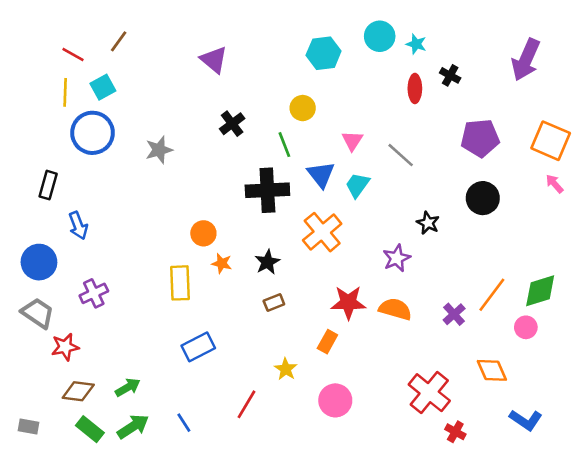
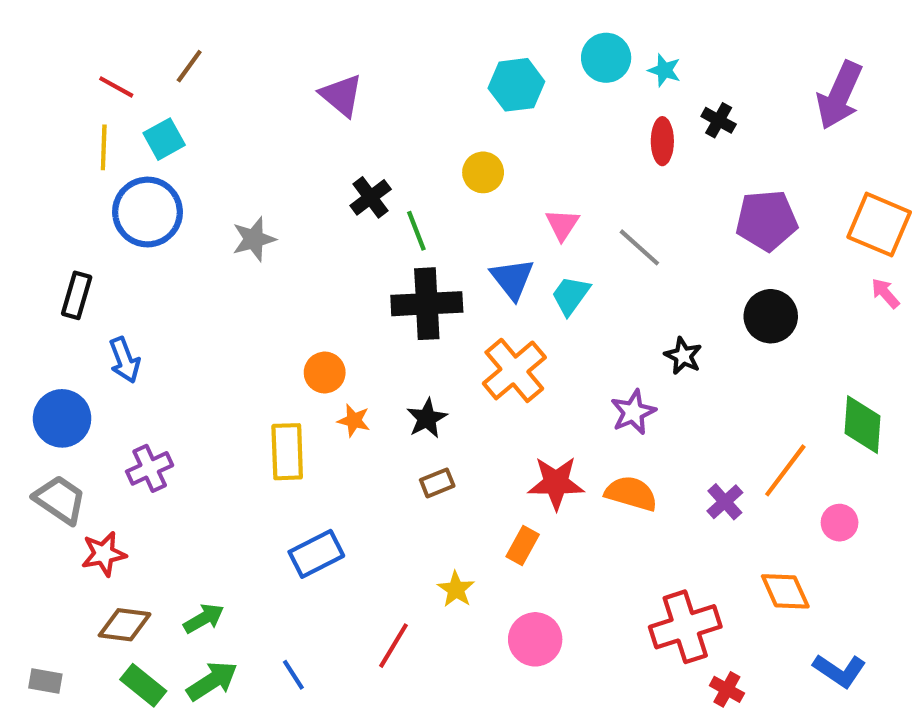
green line: (284, 145) -> (416, 231), moved
green diamond: (540, 291) -> (862, 425), moved, turned -69
red cross: (429, 393) -> (685, 627), turned 33

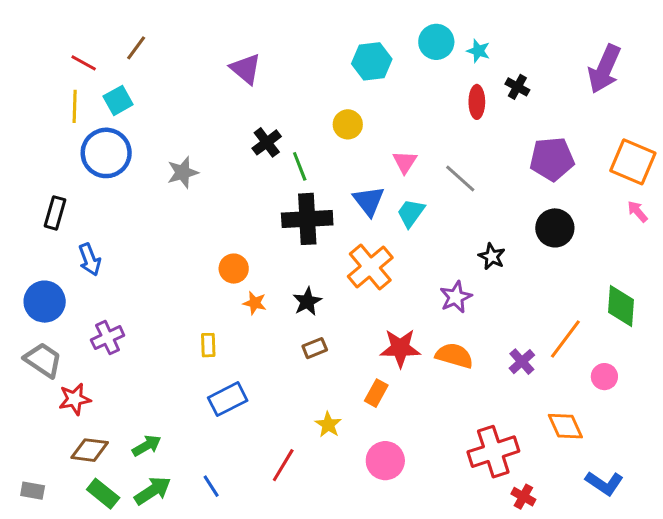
yellow rectangle: (287, 452) -> (208, 345), moved, size x0.6

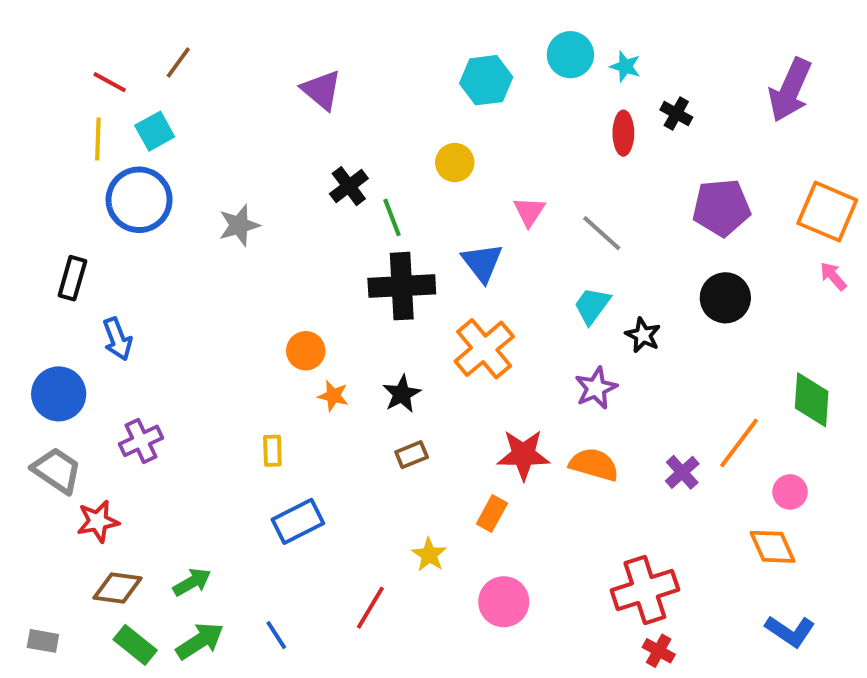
cyan trapezoid: (411, 213) -> (592, 306), moved
orange diamond: (565, 426) -> (772, 547), moved
red cross: (523, 497) -> (659, 651), moved

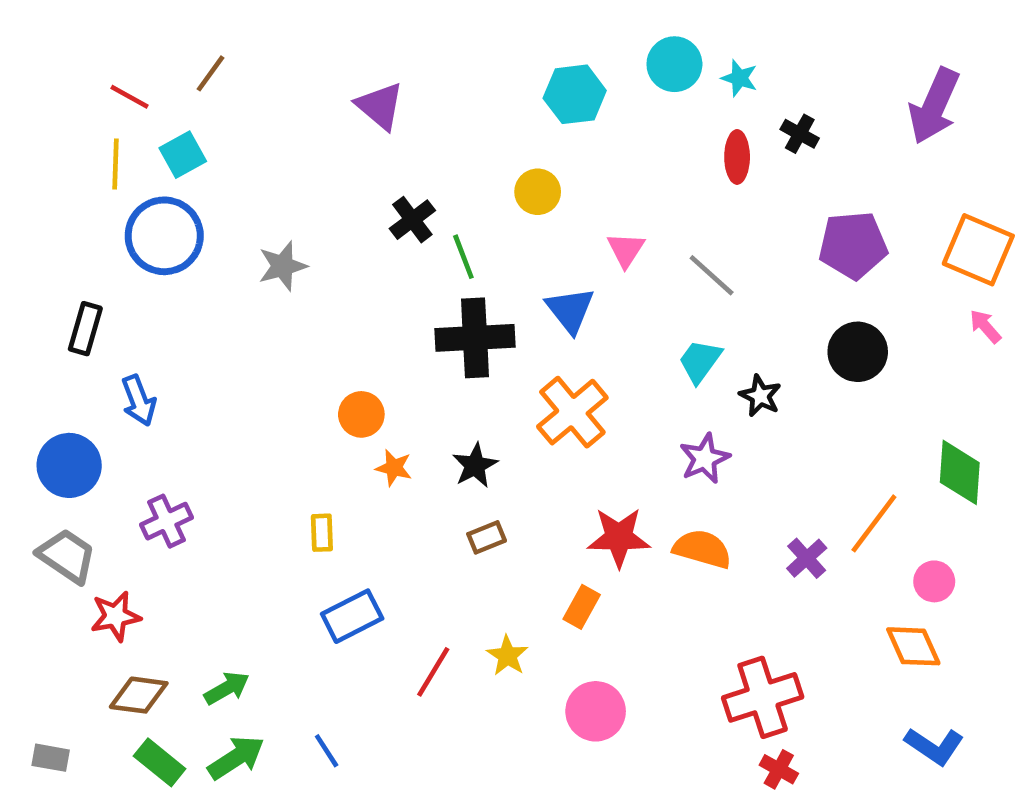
red line: (370, 608) -> (433, 672), moved

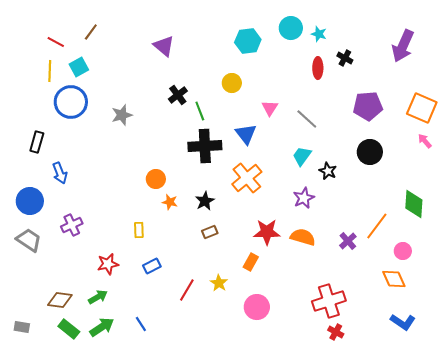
red star: (116, 616) -> (108, 264), moved
blue rectangle: (352, 616) -> (152, 266), size x0.7

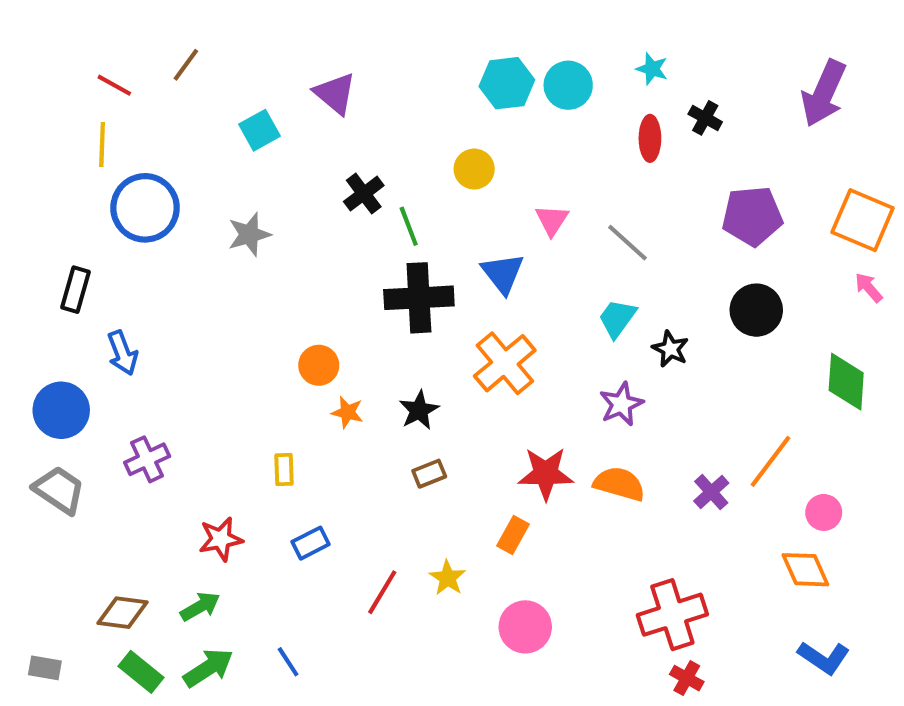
cyan circle: (291, 28) -> (568, 85), moved
cyan square: (79, 67) -> (259, 130), moved
green diamond: (414, 204) -> (846, 382), moved

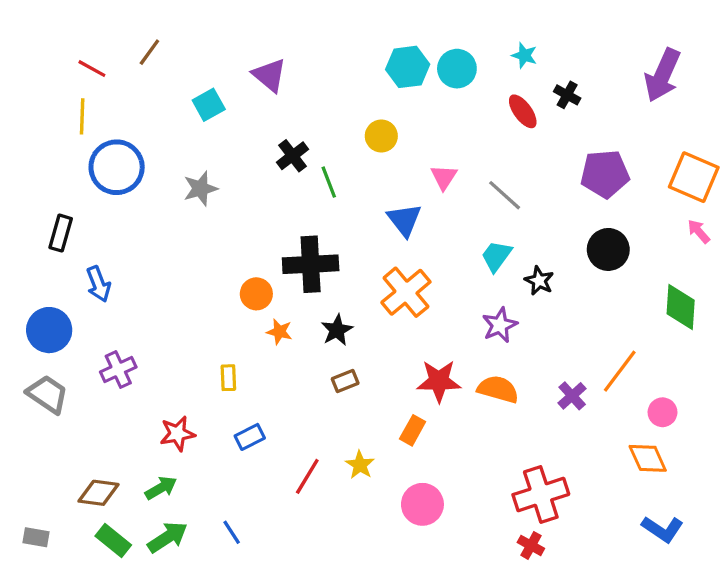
red ellipse: (650, 138) -> (523, 111), turned -36
black cross: (419, 298) -> (311, 264), moved
red cross: (687, 678) -> (531, 545), moved

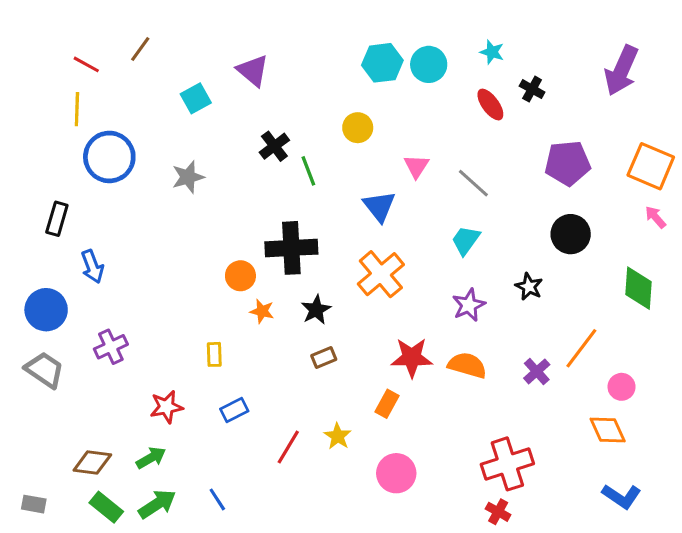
black star: (539, 281) -> (529, 287), moved

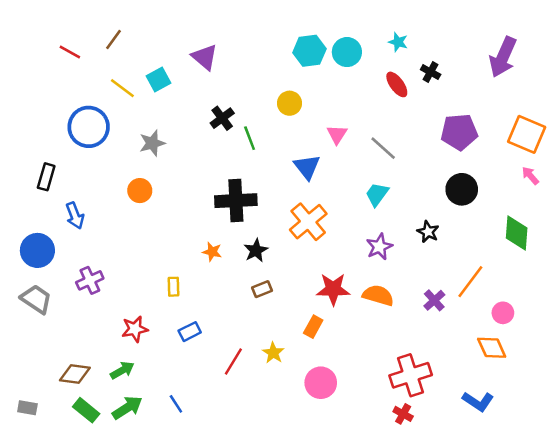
yellow line: (77, 109) -> (122, 88), moved, turned -55
orange circle: (240, 276) -> (140, 191), moved
blue L-shape: (622, 496) -> (478, 401), moved

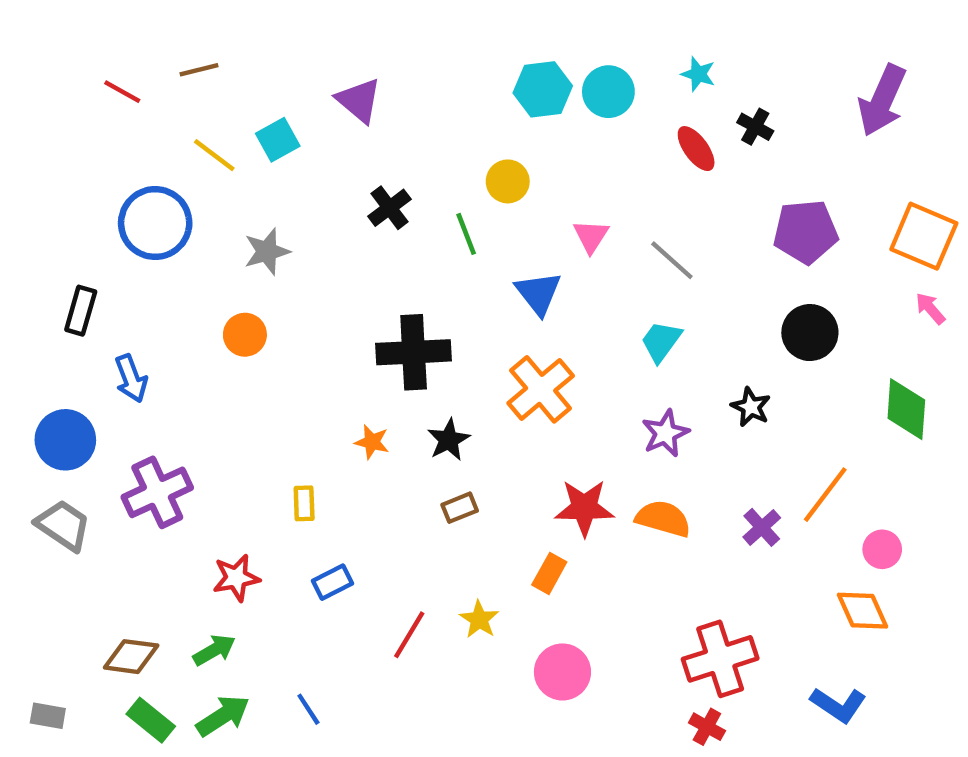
brown line: (114, 40) -> (199, 70), turned 40
green line: (250, 138) -> (466, 234), moved
purple cross: (90, 280) -> (157, 492), size x1.4

